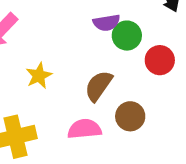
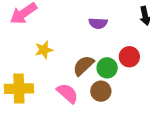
green circle: (127, 36) -> (107, 68), moved
pink semicircle: (84, 129) -> (68, 93), turned 35

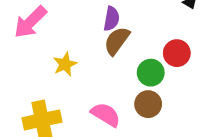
purple semicircle: (98, 23) -> (111, 19), moved, turned -72
brown semicircle: (83, 66) -> (117, 41), moved

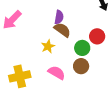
brown semicircle: (117, 41) -> (62, 30), turned 90
yellow star: (65, 64) -> (48, 46), moved

